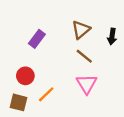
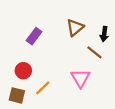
brown line: (84, 56) -> (94, 52), moved

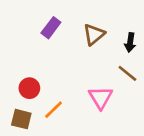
purple rectangle: (34, 36) -> (51, 28), moved
brown line: (94, 52) -> (127, 73), moved

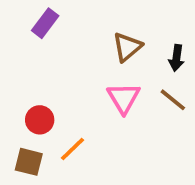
purple rectangle: (51, 28) -> (45, 23), moved
pink triangle: (101, 98) -> (124, 98), moved

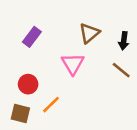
purple rectangle: (45, 23) -> (32, 37), moved
pink triangle: (124, 98) -> (73, 64), moved

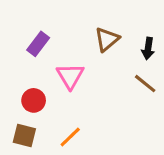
pink triangle: (73, 64) -> (70, 76), moved
orange line: (51, 105) -> (70, 137), moved

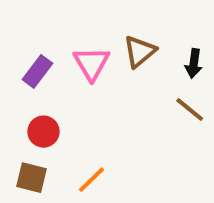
purple rectangle: (38, 44) -> (37, 71), moved
pink triangle: (70, 76) -> (92, 63), moved

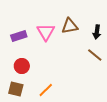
brown triangle: (140, 51) -> (70, 26), turned 30
purple rectangle: (37, 71) -> (19, 36), turned 35

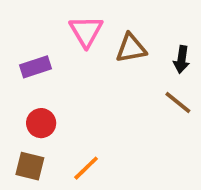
pink triangle: (46, 32) -> (86, 31), moved

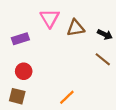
black arrow: (182, 59) -> (105, 34), turned -72
orange line: (86, 168) -> (67, 97), moved

